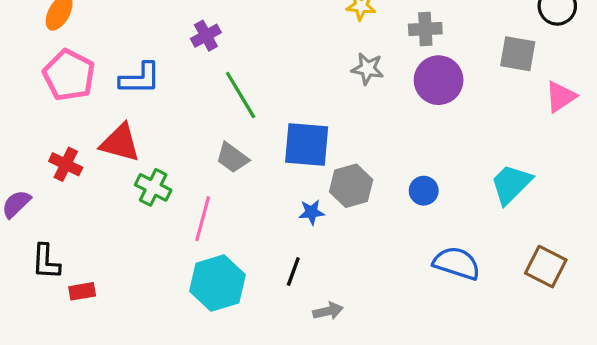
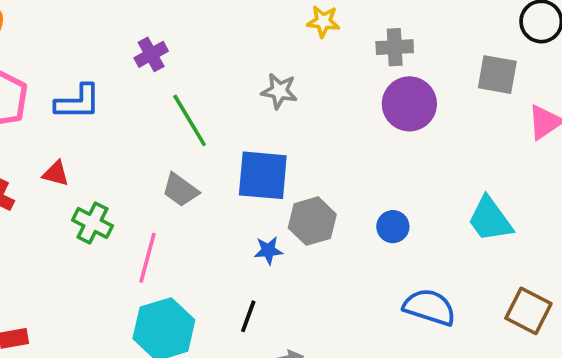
gray star: (368, 69) -> (279, 91), moved
red triangle: (120, 143) -> (56, 173), size x0.6
cyan trapezoid: (511, 184) -> (490, 219), turned -81

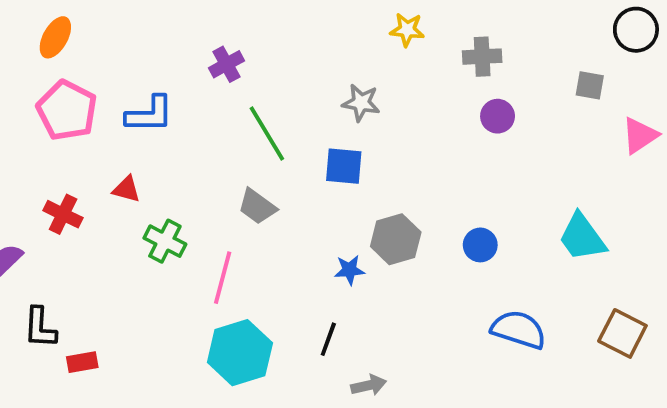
gray square: (497, 75) -> (590, 85), size x0.7
purple circle: (409, 104) -> (498, 116), size x0.6
blue square: (263, 175) -> (344, 166), moved, size x0.7

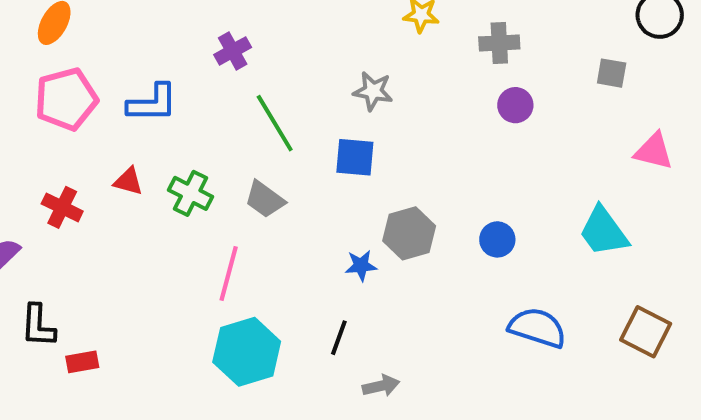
pink pentagon: (67, 110) -> (66, 99), turned 30
pink triangle: (640, 135) -> (654, 151), moved, turned 48
green cross: (165, 241) -> (191, 193), moved

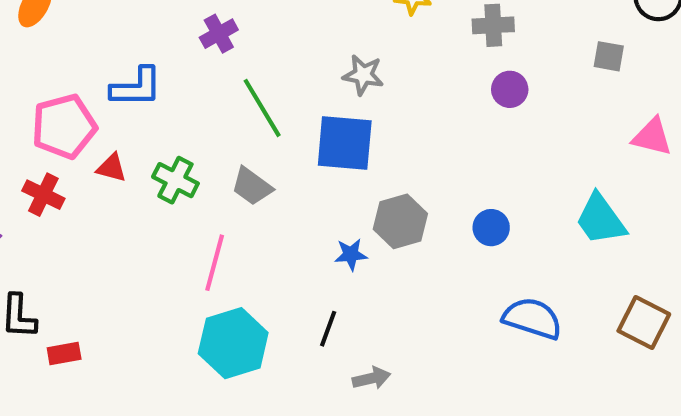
pink pentagon: (66, 99) -> (64, 126), moved
blue square: (355, 157) -> (345, 143), size x1.4

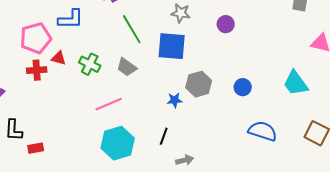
purple circle: (510, 89) -> (226, 24), moved
red cross: (43, 195) -> (37, 70), moved, turned -30
pink line: (215, 263) -> (109, 104), turned 52

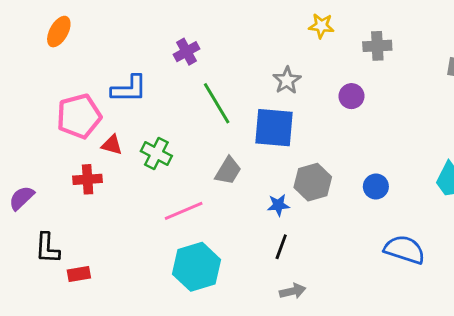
gray star: (181, 13) -> (287, 80), turned 30
gray trapezoid: (127, 67) -> (228, 171), moved, turned -95
red cross: (37, 70) -> (88, 179), moved
black line: (164, 136) -> (281, 247), moved

